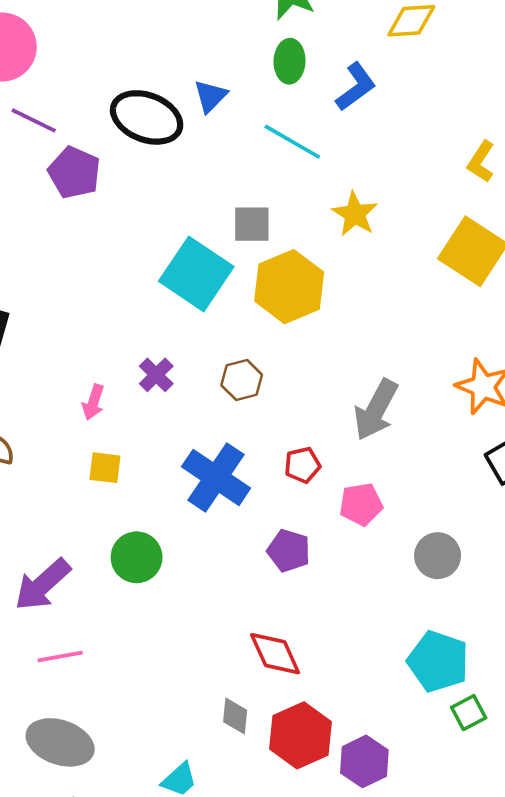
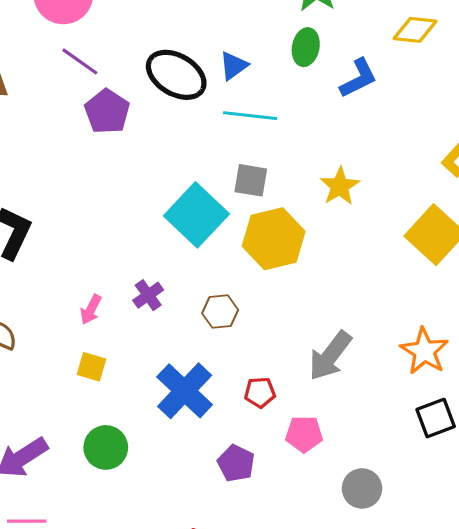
cyan line: (292, 142) -> (250, 116), moved, turned -33

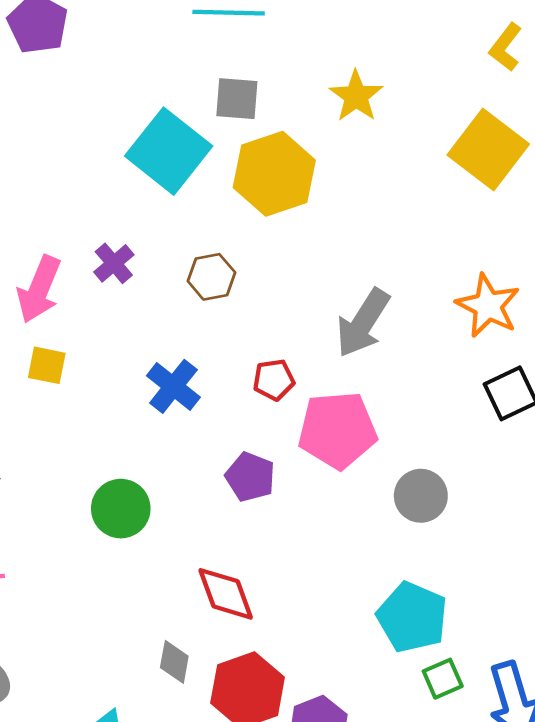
pink arrow: (91, 310) -> (39, 289), size x1.6
blue cross: (185, 391) -> (173, 386), size x0.7
pink pentagon: (304, 434) -> (337, 430), size x1.6
green circle: (106, 447) -> (121, 509), moved

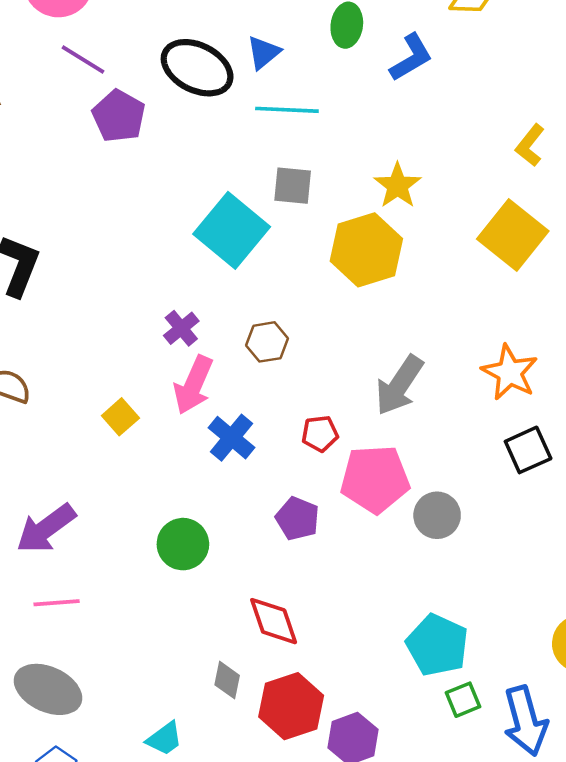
yellow hexagon: (274, 174) -> (366, 250), moved
pink arrow: (39, 289) -> (193, 385), moved
yellow square: (47, 365) -> (120, 417), turned 36
gray circle: (421, 496) -> (437, 515), moved

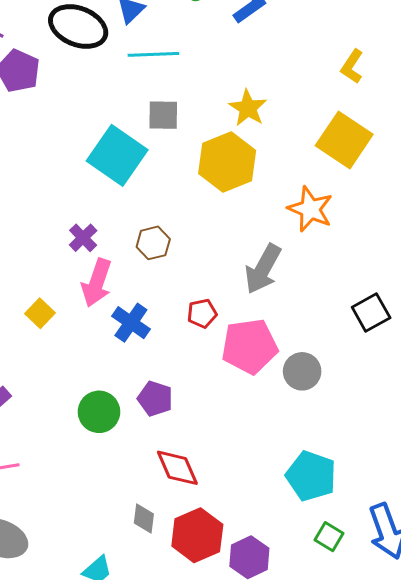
orange star: (510, 372) -> (310, 209), moved
purple pentagon: (297, 519) -> (155, 399), moved
green square: (463, 700) -> (329, 537), moved, turned -32

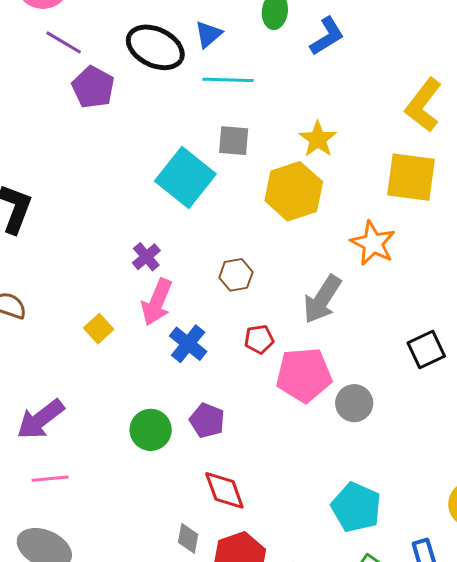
yellow L-shape: (352, 67) -> (423, 105), size x1.6
yellow square: (344, 140) -> (411, 177), turned -30
brown hexagon: (153, 243) -> (236, 275), moved

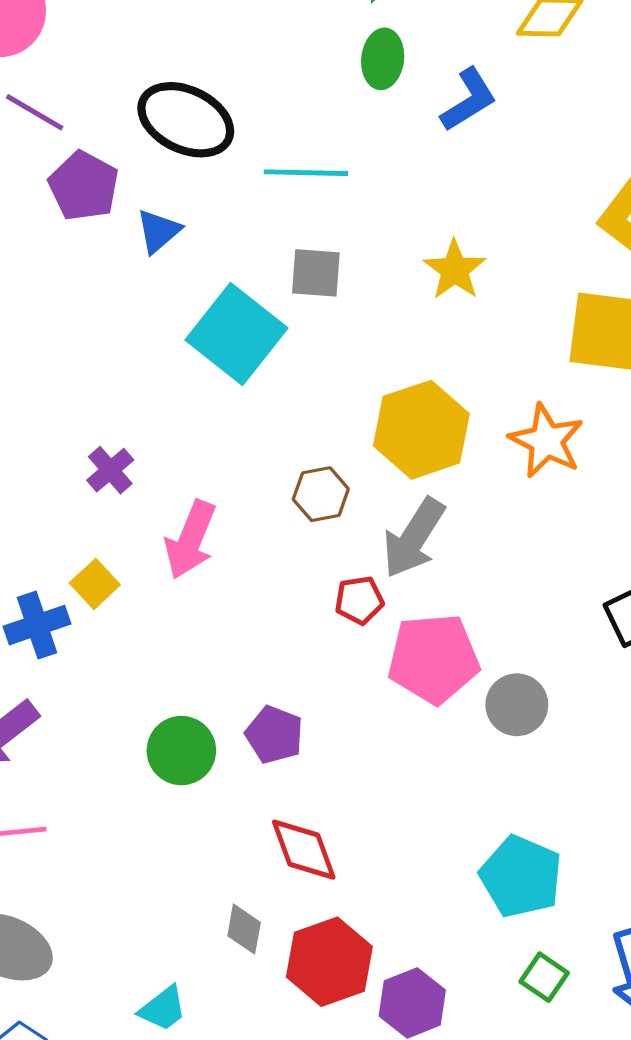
blue triangle: (208, 34) -> (159, 231), moved
yellow hexagon: (294, 191) -> (421, 430), moved
purple cross: (146, 257) -> (110, 470), moved
gray arrow: (322, 299) -> (414, 538), moved
blue cross: (188, 344) -> (37, 625), moved, turned 33

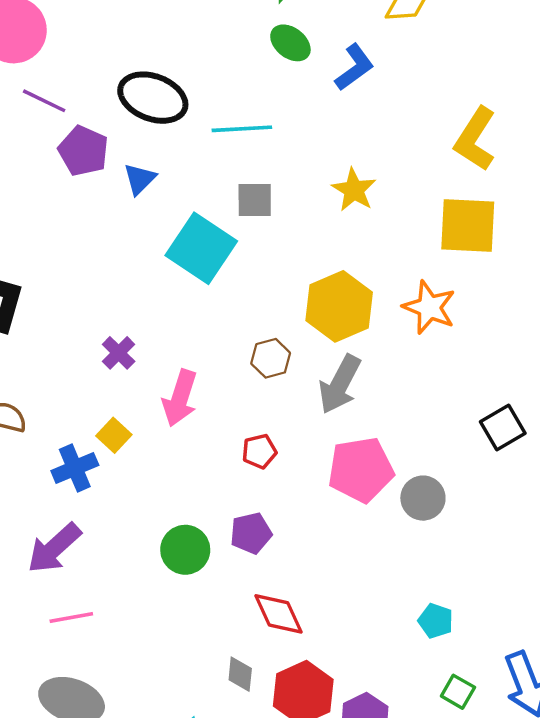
green ellipse: (383, 59) -> (290, 43), turned -54
red pentagon: (359, 600) -> (259, 451), moved
purple pentagon: (274, 735) -> (251, 533), turned -30
cyan pentagon: (521, 877) -> (436, 621), size x0.6

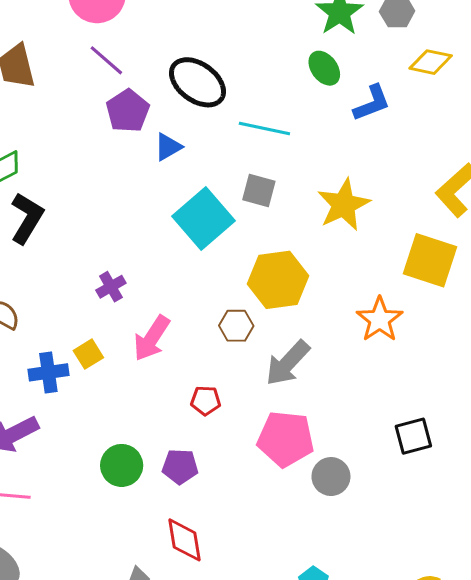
yellow star: (354, 190) -> (344, 205), size x1.4
yellow hexagon: (339, 306) -> (278, 280), moved

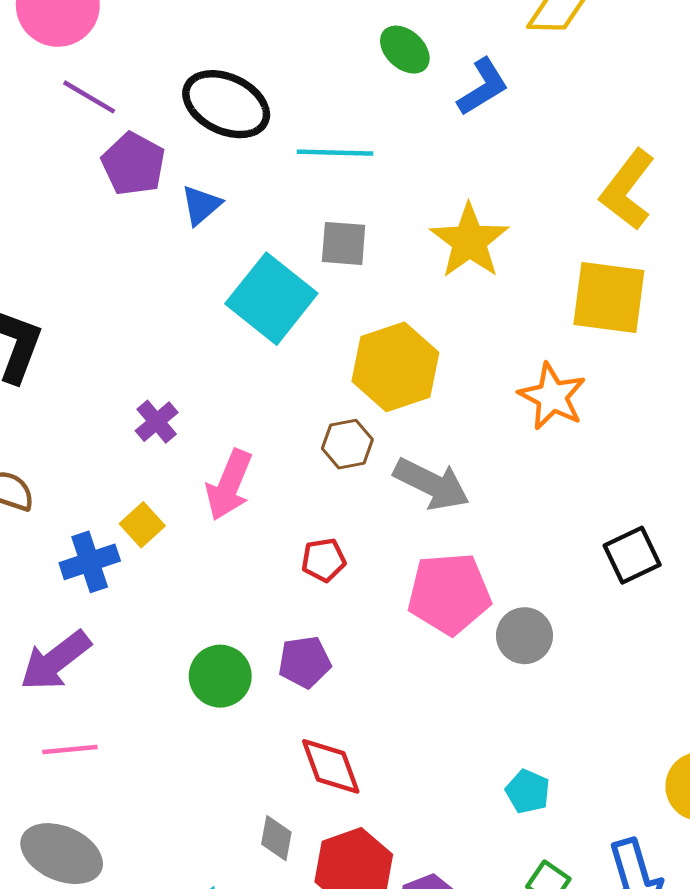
gray arrow: (288, 363) -> (432, 484), turned -96

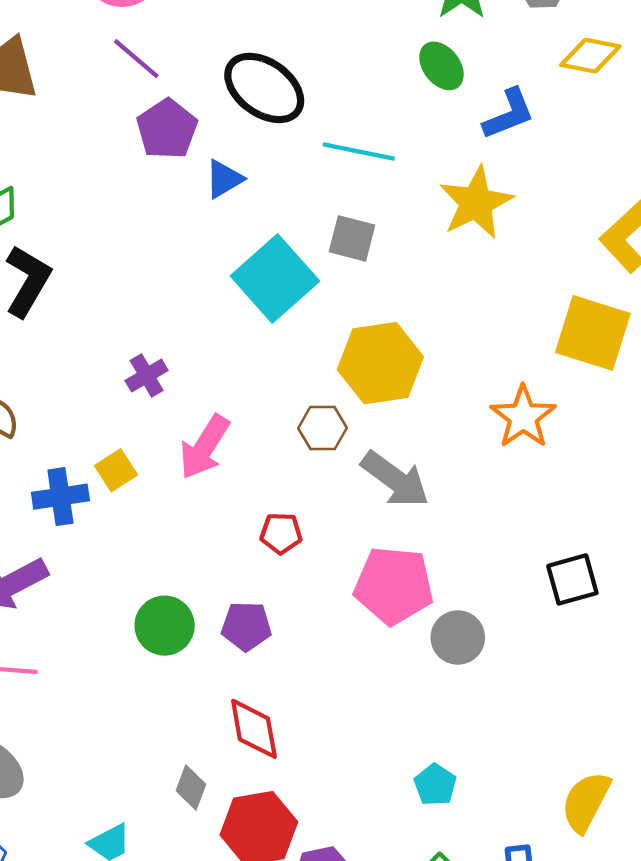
yellow star: (469, 241) -> (476, 203), moved

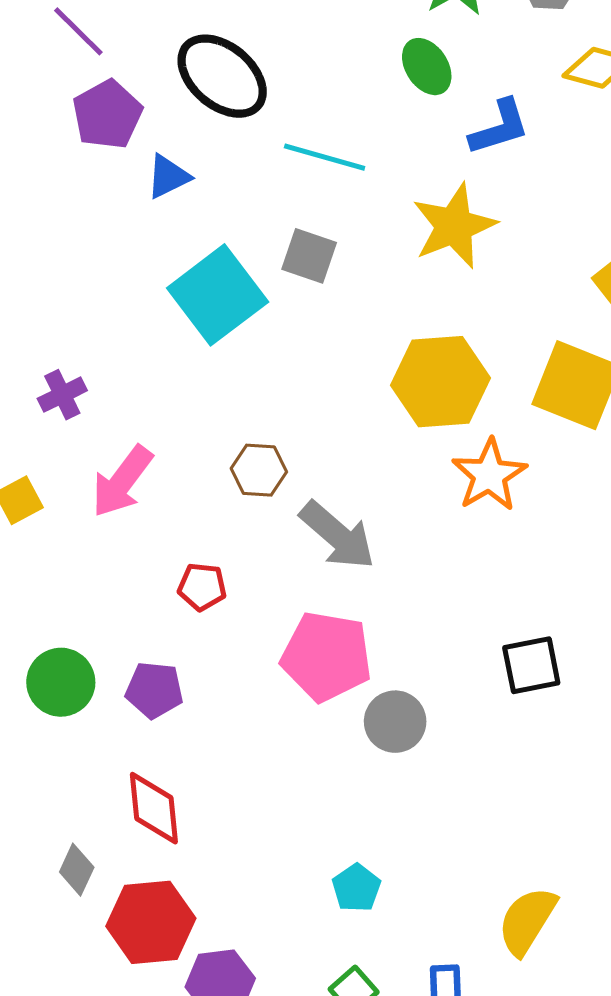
yellow hexagon: (380, 363) -> (441, 382), moved

